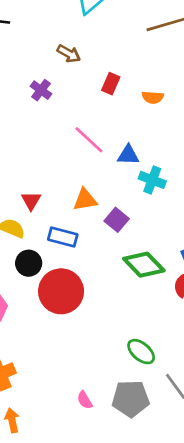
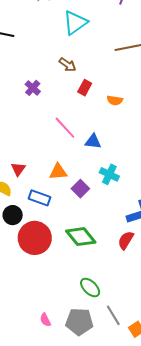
brown arrow: (69, 54) -> (68, 65), moved
cyan cross: (152, 180) -> (109, 174), moved
green diamond: (144, 265) -> (81, 237), moved

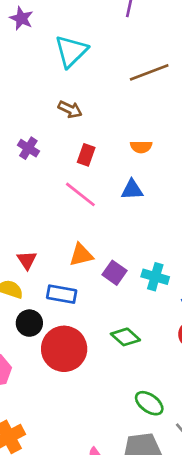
red rectangle: (85, 88) -> (86, 155), moved
blue triangle: (93, 142) -> (132, 190), moved
cyan cross: (109, 174) -> (155, 277), moved
green diamond: (81, 237) -> (125, 337), size x0.7

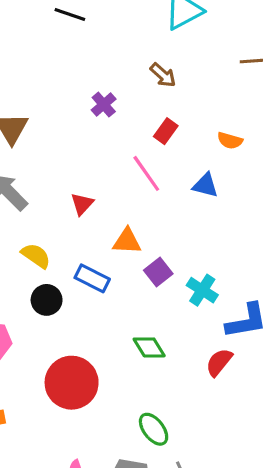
red triangle: (27, 260) -> (82, 204), moved
red circle: (64, 349) -> (72, 383), moved

